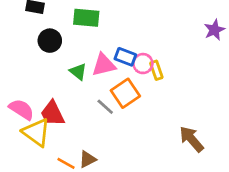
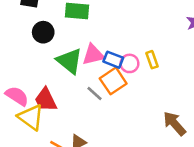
blue rectangle: (125, 57) -> (113, 60), moved
pink circle: (143, 64) -> (129, 63), moved
yellow rectangle: (156, 70) -> (152, 60), moved
green triangle: (78, 72) -> (69, 61), size x1.6

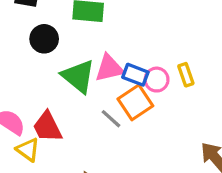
yellow triangle: (31, 117) -> (28, 150), size x0.7

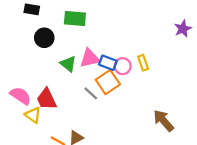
green triangle: (78, 76) -> (68, 64), size x0.7

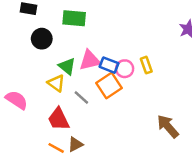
gray line: (91, 93) -> (81, 98), moved
red trapezoid: (47, 99) -> (59, 119), moved
yellow triangle: (33, 115) -> (56, 83), moved

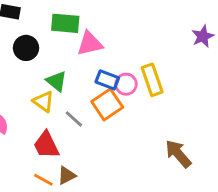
pink triangle: (90, 60) -> (90, 44), moved
yellow rectangle: (146, 65) -> (152, 80), size x1.5

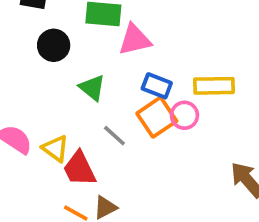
yellow rectangle: (152, 80) -> (214, 86), turned -72
pink circle: (126, 84) -> (184, 115), moved
yellow triangle: (43, 102) -> (55, 148), moved

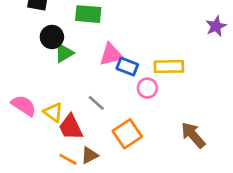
pink triangle: (135, 40) -> (111, 54), moved
green triangle: (92, 88) -> (64, 53), moved, turned 50
orange square: (157, 117) -> (127, 134), moved

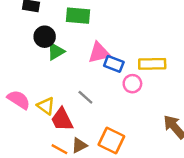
orange square: (127, 134) -> (111, 141), moved, turned -30

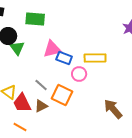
green triangle: (56, 51) -> (17, 48), turned -35
orange square: (111, 141) -> (62, 95), moved
brown triangle: (79, 145) -> (41, 106), moved

